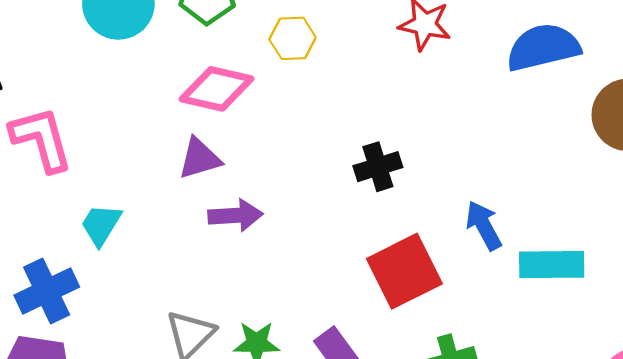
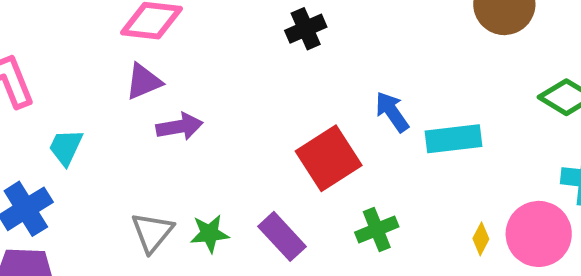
black cross: (378, 167) -> (306, 29), moved

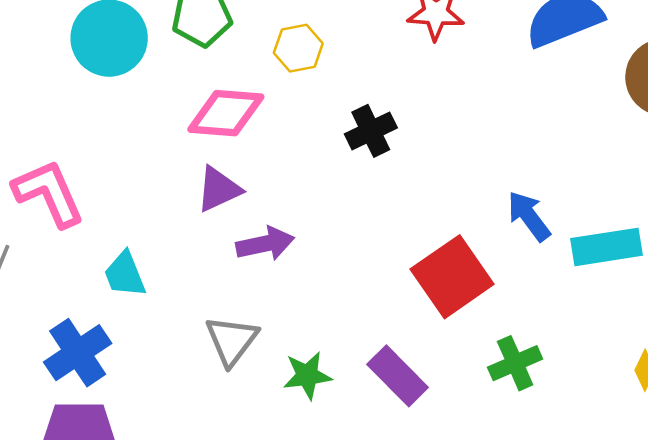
black cross: (306, 29) -> (371, 131), moved
cyan trapezoid: (66, 147) -> (125, 274), turned -45
gray triangle: (152, 232) -> (232, 341), moved

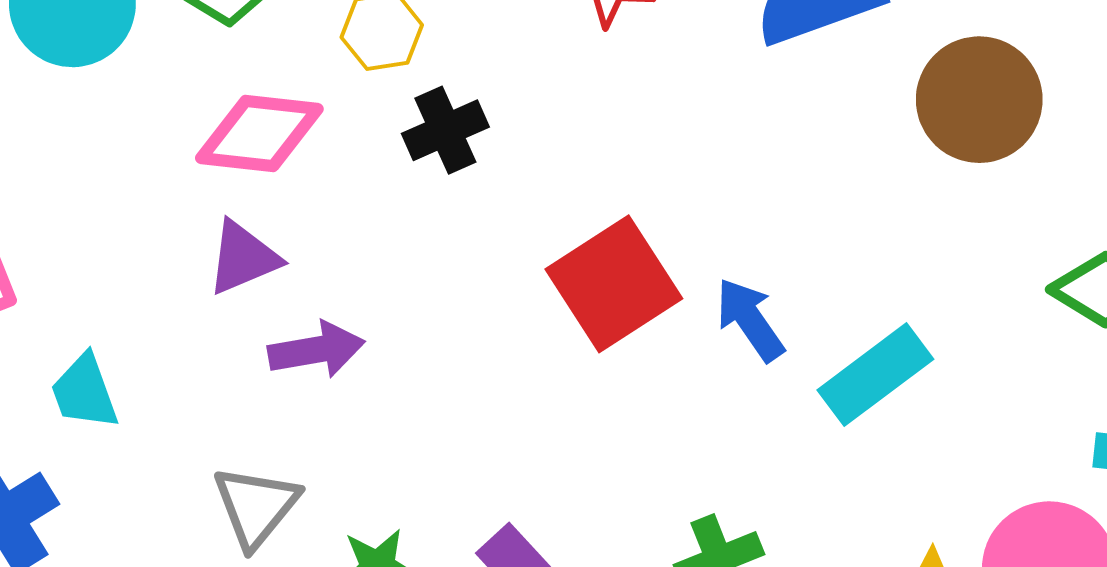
black cross: (371, 131) -> (445, 130), moved
cyan rectangle: (606, 247) -> (875, 375), turned -30
red square: (452, 277) -> (614, 284), moved

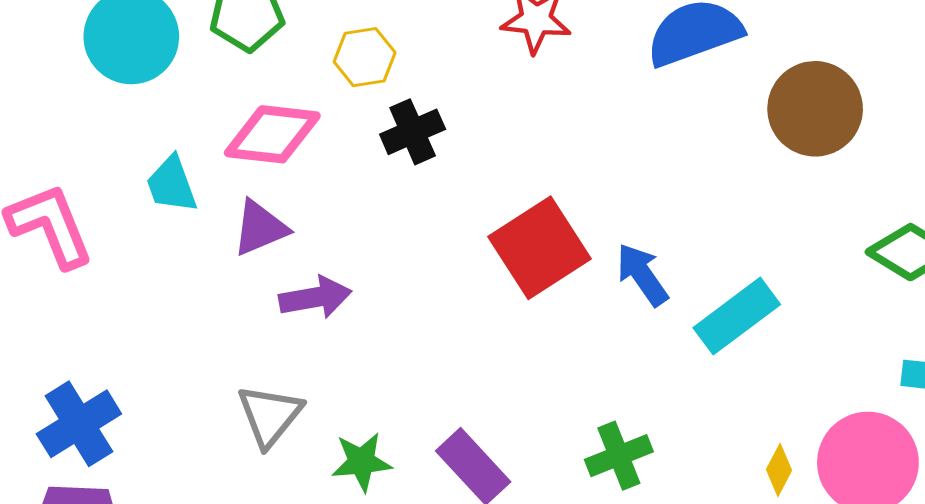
cyan trapezoid: (84, 392) -> (172, 184), moved

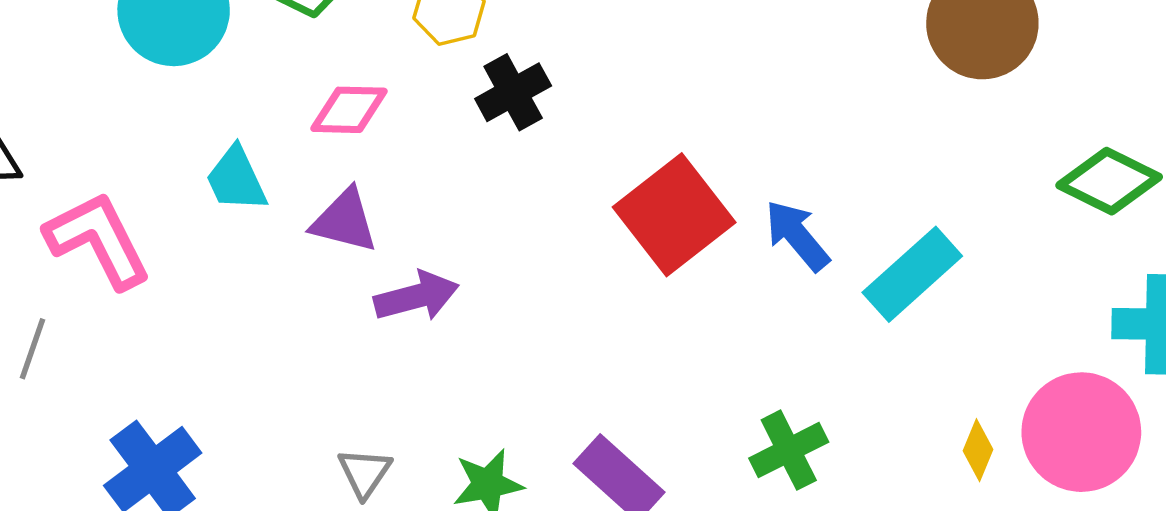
pink diamond: (272, 134) -> (349, 110), size x0.7
purple triangle: (260, 228) -> (344, 221), turned 42
gray triangle: (270, 415) -> (365, 473), moved, size x0.7

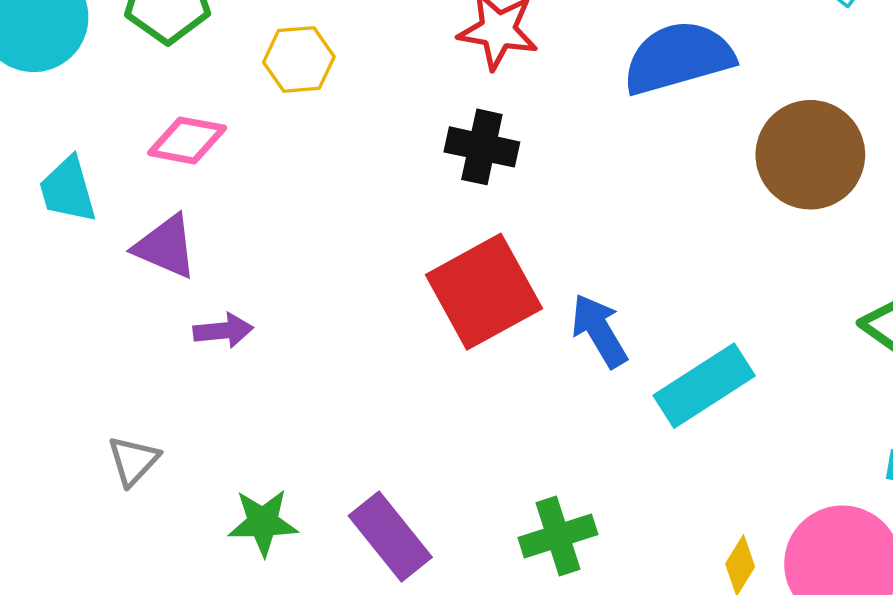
black cross: (513, 92) -> (482, 147), moved, turned 32
purple arrow: (416, 296) -> (223, 331), size x0.7
gray triangle: (365, 473) -> (133, 461), moved

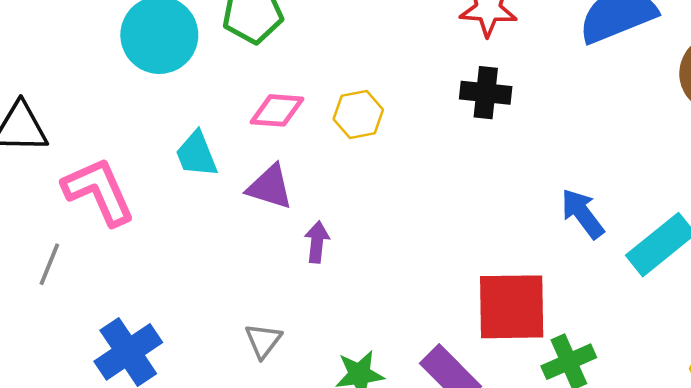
yellow hexagon: (299, 59) -> (358, 114), moved
red square: (484, 292) -> (512, 307), moved, turned 34
purple arrow: (223, 331) -> (317, 242), turned -72

